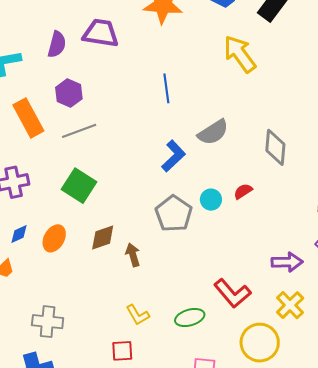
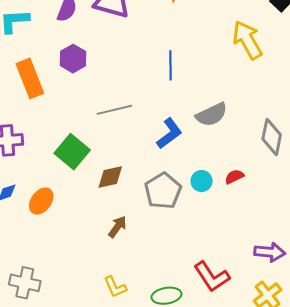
gray line: (79, 131) -> (114, 110), moved
brown diamond: (103, 238) -> (110, 177), moved
brown arrow: (133, 255) -> (117, 227), turned 45

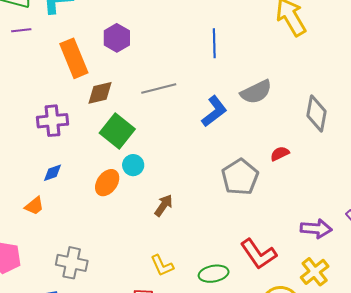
brown diamond: (110, 177) -> (100, 93), moved
cyan circle: (202, 181) -> (133, 165), moved
gray pentagon: (163, 191) -> (240, 177), moved
orange ellipse: (41, 201) -> (107, 183), moved

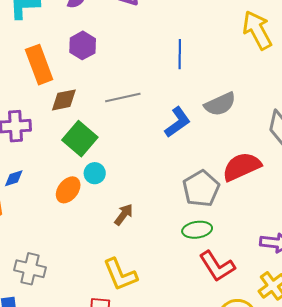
red semicircle: (280, 154) -> (242, 167), size x2.0
yellow L-shape: (162, 266) -> (120, 275), size x1.5
green ellipse: (214, 274) -> (197, 230), moved

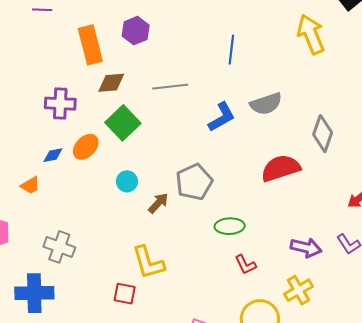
cyan circle: (95, 173) -> (127, 181), moved
gray pentagon: (201, 189) -> (194, 182), moved
orange ellipse: (68, 190) -> (86, 147), moved
red L-shape: (217, 266) -> (245, 265), size x0.6

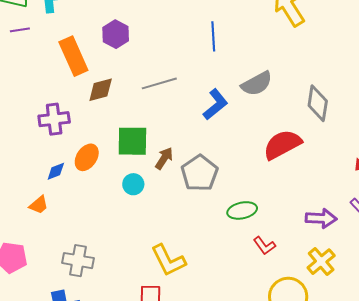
green square: (123, 123) -> (132, 141), moved, turned -36
brown arrow: (158, 203) -> (164, 158), moved

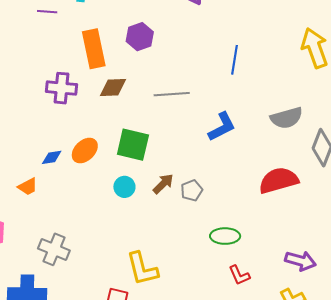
gray semicircle: (257, 84) -> (287, 118), moved
purple cross: (54, 119) -> (62, 88), moved
brown arrow: (164, 158) -> (163, 184), moved
gray pentagon: (200, 173) -> (192, 190), size x0.6

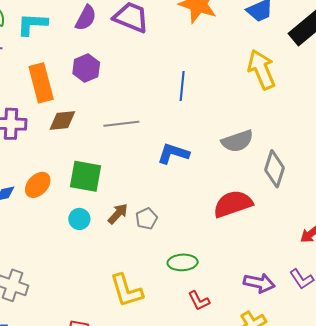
blue L-shape: (222, 127) -> (173, 153), turned -132
yellow L-shape: (142, 269) -> (126, 290), moved

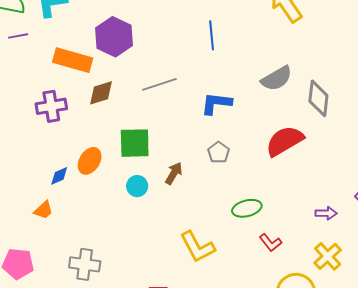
purple hexagon: (86, 68) -> (114, 37), size x1.4
orange rectangle: (41, 83) -> (73, 60), turned -48
gray pentagon: (147, 219) -> (219, 152), moved
purple arrow: (259, 283) -> (326, 213), size x0.7

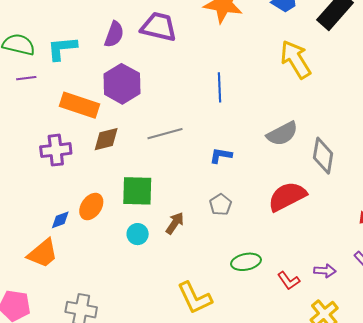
blue L-shape: (216, 103) -> (221, 155), size x0.7
orange trapezoid: (43, 210) -> (43, 253), size x1.6
red L-shape: (270, 243) -> (289, 281), moved

